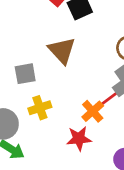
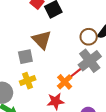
gray square: (25, 74) -> (25, 57), moved

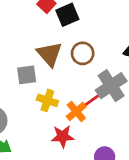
brown circle: (89, 37) -> (83, 53), moved
yellow cross: (28, 81) -> (47, 100), moved, turned 35

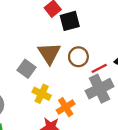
gray square: (27, 75) -> (27, 69), turned 36
red line: (92, 100) -> (99, 68), moved

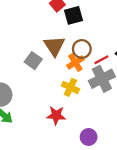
yellow cross: (42, 94) -> (70, 87), moved
orange cross: (66, 107) -> (75, 62), moved

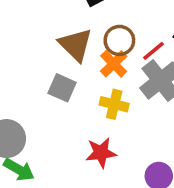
gray square: (33, 61) -> (62, 88), moved

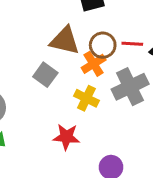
brown triangle: (76, 45) -> (65, 41), turned -44
red line: (154, 51) -> (132, 44), moved, turned 30

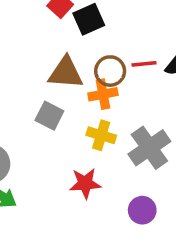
orange cross: (94, 64) -> (103, 94), turned 30
gray cross: (130, 87) -> (149, 148), moved

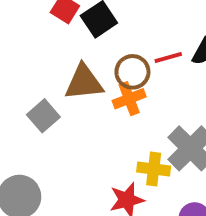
gray square: (49, 116) -> (43, 116), moved, turned 32
yellow cross: (101, 135) -> (154, 169), moved

